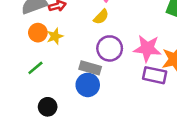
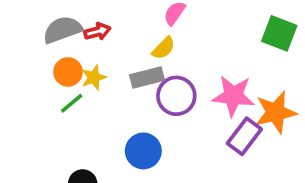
green line: (35, 68) -> (72, 103), moved
gray rectangle: (90, 68) -> (147, 77), moved, turned -30
purple rectangle: (155, 75) -> (244, 136), turned -65

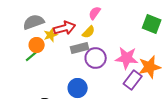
red arrow: (97, 32) -> (65, 28), moved, size x1.5
yellow star: (94, 77) -> (51, 35), moved
green line: (72, 103) -> (32, 56), moved

